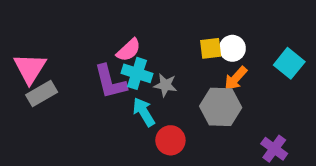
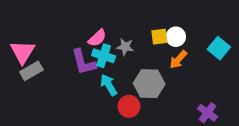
gray star: (165, 85) -> (125, 47), moved
gray hexagon: (221, 107) -> (149, 84), moved

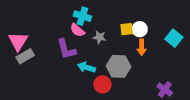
pink semicircle: (97, 38) -> (77, 30), turned 84
cyan cross: (104, 56) -> (82, 16), moved
orange arrow: (178, 60) -> (142, 47), turned -42
cyan arrow: (109, 85) -> (86, 67), turned -42

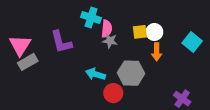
pink semicircle: (77, 30) -> (107, 29), moved, turned -126
purple L-shape: (66, 49) -> (61, 42), moved

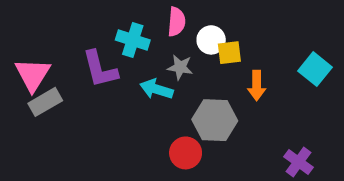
cyan cross: (91, 18) -> (133, 40), moved
pink semicircle: (107, 29) -> (176, 22), moved
white circle: (154, 32) -> (211, 40), moved
cyan arrow: (96, 74) -> (156, 89), moved

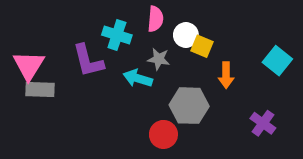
yellow square: (229, 53) -> (202, 46), turned 30
gray rectangle: (45, 102) -> (40, 90), turned 32
purple cross: (299, 162) -> (263, 123), moved

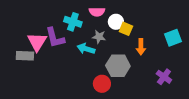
pink semicircle: (155, 19) -> (97, 12), turned 84
cyan square: (277, 61) -> (173, 38), turned 30
pink triangle: (29, 65) -> (37, 42), moved

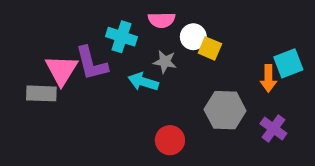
orange arrow: (141, 47) -> (268, 78), moved
gray hexagon: (118, 66) -> (225, 110), moved

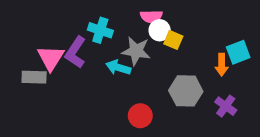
pink semicircle: (162, 20) -> (151, 16), moved
gray star: (165, 62) -> (136, 51), size x1.5
purple L-shape: (91, 63) -> (75, 52), turned 48

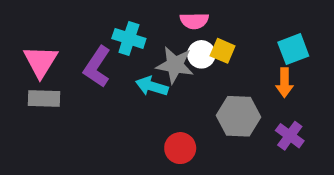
white circle: (160, 30) -> (201, 54), moved
cyan square: (238, 52) -> (293, 49), moved
pink triangle: (51, 58) -> (41, 61), moved

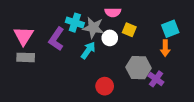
white circle: (201, 54) -> (110, 38), moved
gray star: (175, 65) -> (93, 28), moved
cyan arrow: (152, 86) -> (88, 50), turned 108
purple cross: (290, 136) -> (156, 79), moved

